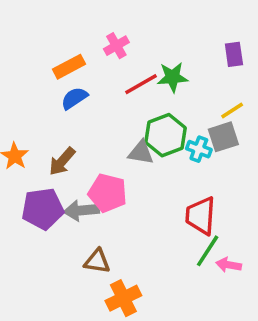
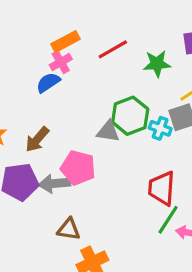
pink cross: (116, 46) -> (61, 62), moved
orange rectangle: (69, 67) -> (66, 42), moved
green star: (173, 77) -> (157, 64), moved
red line: (141, 84) -> (113, 49), moved

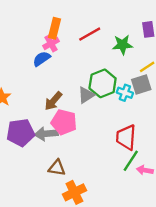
orange rectangle: (66, 42) -> (55, 28), turned -48
gray triangle: (108, 131) -> (86, 95), turned -42
brown arrow: (37, 139) -> (53, 101), moved

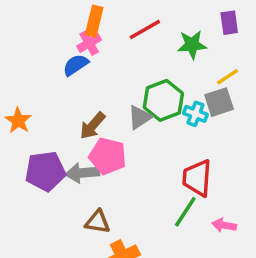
green line: (131, 161) -> (185, 212), moved

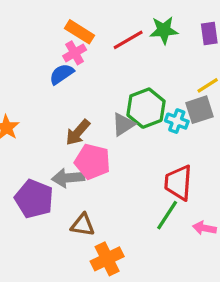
orange rectangle: (94, 21) -> (79, 32), turned -72
green star: (192, 45) -> (164, 30), moved
purple pentagon: (45, 171) -> (34, 199), moved, turned 30

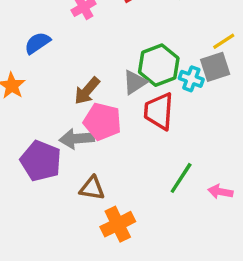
blue semicircle: (62, 74) -> (37, 43), moved
red trapezoid: (178, 183) -> (159, 111), moved

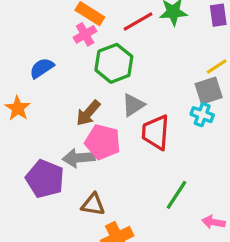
green hexagon: (159, 65) -> (114, 63), moved
cyan cross: (191, 79) -> (202, 115), moved
pink arrow: (220, 192) -> (213, 222), moved

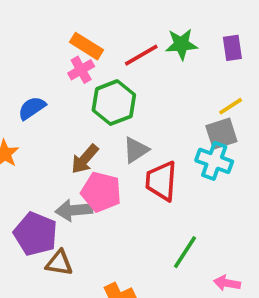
cyan cross: (202, 115) -> (214, 161), size x1.4
brown triangle: (93, 204) -> (59, 263), moved

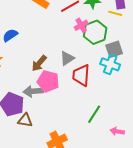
pink cross: (81, 70) -> (81, 25), moved
green hexagon: (114, 103) -> (95, 32), moved
yellow line: (231, 106) -> (115, 13), moved, turned 48

